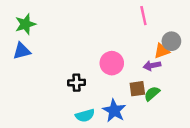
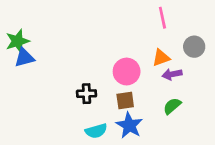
green star: (25, 24) -> (17, 41), moved
orange triangle: (162, 51) -> (161, 58), moved
brown square: (137, 89) -> (125, 100), moved

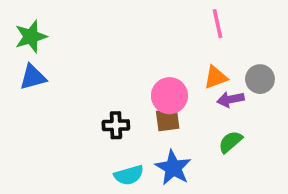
green star: (17, 41) -> (31, 37), moved
gray circle: (194, 47) -> (260, 79), moved
brown square: (125, 100) -> (168, 120), moved

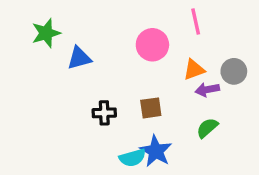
green star: (31, 37) -> (46, 33), moved
blue triangle: (33, 77) -> (79, 58), moved
pink circle: (169, 96) -> (152, 45), moved
cyan semicircle: (129, 175) -> (132, 158), moved

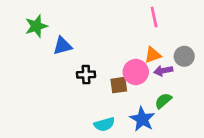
pink circle: (152, 45) -> (136, 72), moved
black cross: (104, 113) -> (86, 75), moved
blue star: (156, 151) -> (142, 119), moved

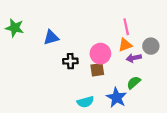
pink line: (154, 17) -> (126, 27), moved
green star: (36, 26) -> (15, 28), moved, turned 30
pink circle: (136, 72) -> (100, 54), moved

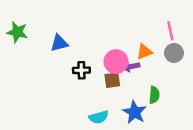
pink line: (126, 27) -> (170, 31), moved
purple arrow: (134, 58) -> (131, 67), moved
green semicircle: (134, 83) -> (154, 95), turned 136

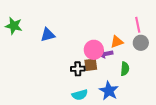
black cross: (81, 70) -> (78, 69), moved
green semicircle: (154, 95) -> (125, 69), moved

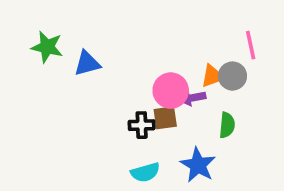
green star: (14, 26) -> (47, 47), moved
gray circle: (141, 43) -> (232, 76), moved

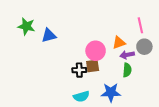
gray circle: (232, 76) -> (144, 47), moved
purple arrow: (192, 98) -> (127, 55), moved
blue star: (198, 165) -> (111, 92), turned -30

